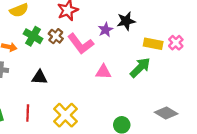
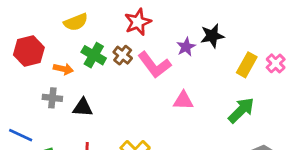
yellow rectangle: (153, 44) -> (247, 65), turned -72
green arrow: (140, 68) -> (241, 110), moved
black triangle: (40, 77) -> (83, 108), moved

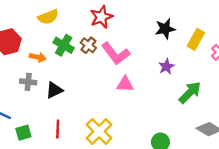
purple star: (186, 47) -> (166, 67), moved
yellow rectangle: (247, 65) -> (196, 39), moved
pink triangle: (183, 101) -> (125, 84), moved
black triangle: (83, 108) -> (54, 90), turned -30

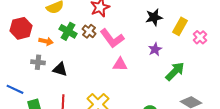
black triangle: (54, 90) -> (60, 69), turned 42

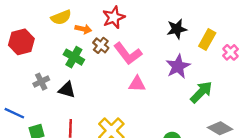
green cross: (68, 31) -> (74, 57), moved
orange arrow: (46, 41) -> (83, 29), moved
purple star: (155, 49) -> (178, 66), size x1.5
gray cross: (38, 62) -> (41, 82), turned -32

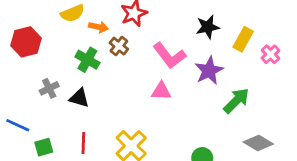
pink L-shape: (128, 54) -> (169, 56), moved

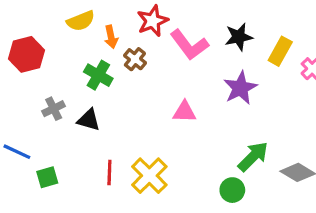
orange arrow: (98, 27) -> (111, 37), turned 66
pink L-shape: (169, 56) -> (189, 45), moved
green arrow: (236, 101) -> (253, 157), moved
red line: (83, 143) -> (109, 172), moved

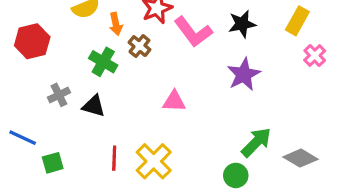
yellow rectangle: (280, 51) -> (297, 21), moved
pink triangle: (184, 112) -> (174, 101), moved

